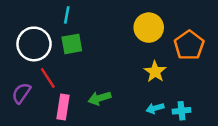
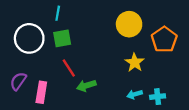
red line: (48, 78) -> (69, 68), moved
pink rectangle: (63, 107) -> (41, 92), moved

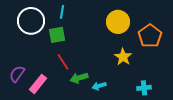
cyan line: (58, 13) -> (62, 12), moved
white circle: (29, 38) -> (31, 21), moved
pink rectangle: (41, 92) -> (38, 84), turned 30
cyan arrow: (135, 94) -> (99, 86), moved

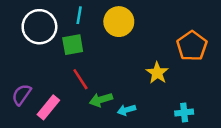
yellow circle: (118, 22) -> (119, 22), moved

